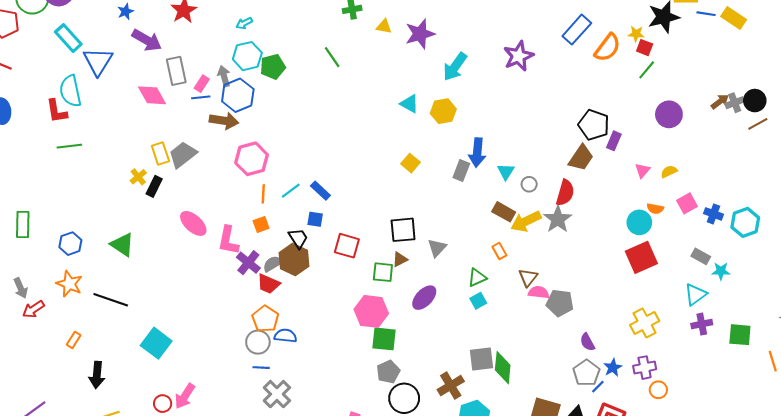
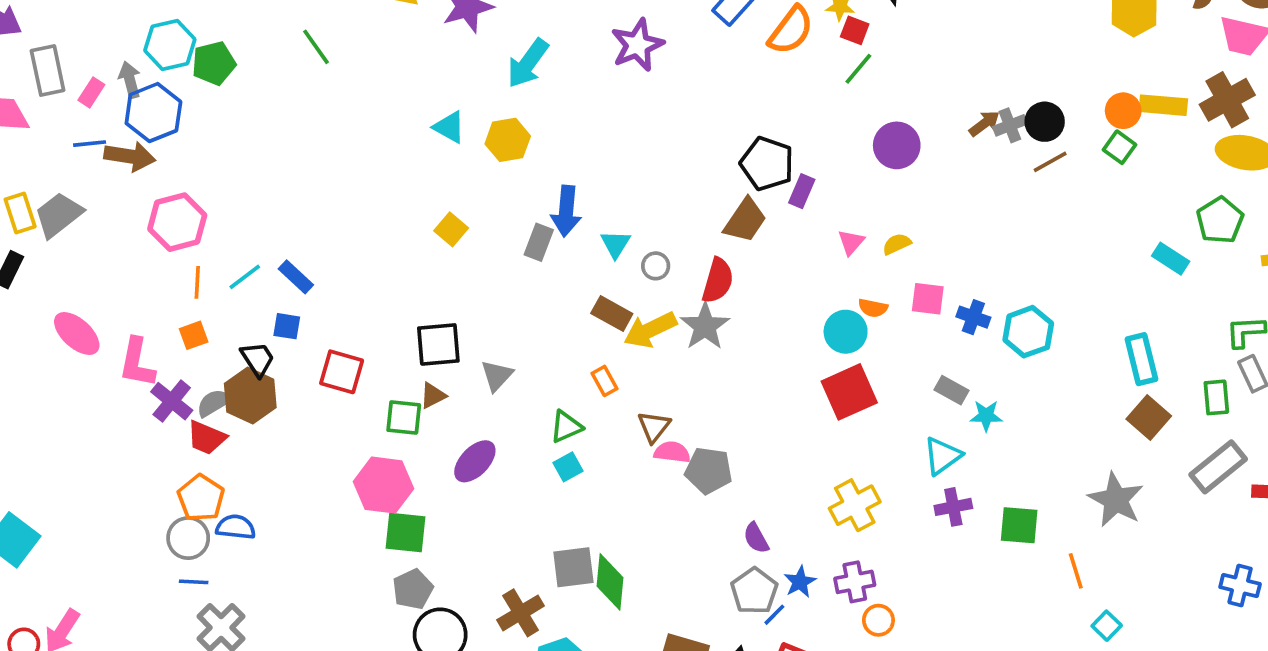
blue line: (201, 97) -> (90, 144), moved
pink square: (687, 203) -> (928, 299), turned 36

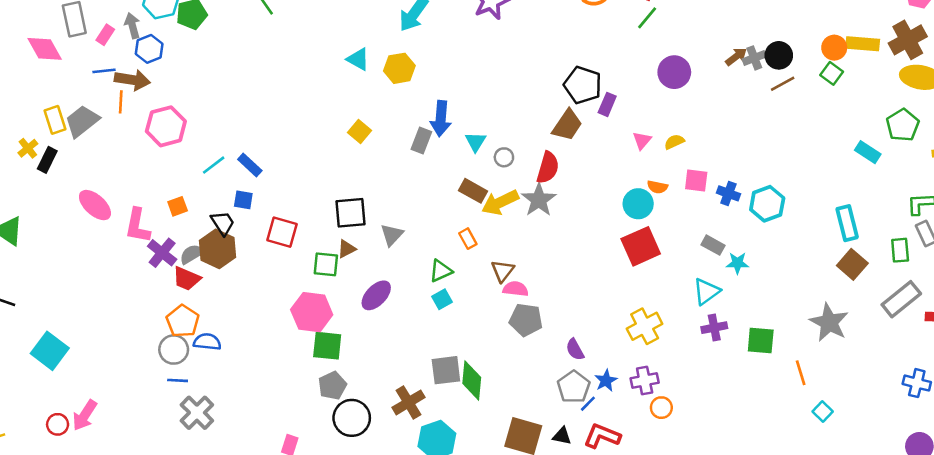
blue hexagon: (153, 113) -> (149, 49), size x0.7
orange line: (197, 282) -> (121, 102), moved
gray pentagon: (709, 470) -> (526, 320), moved

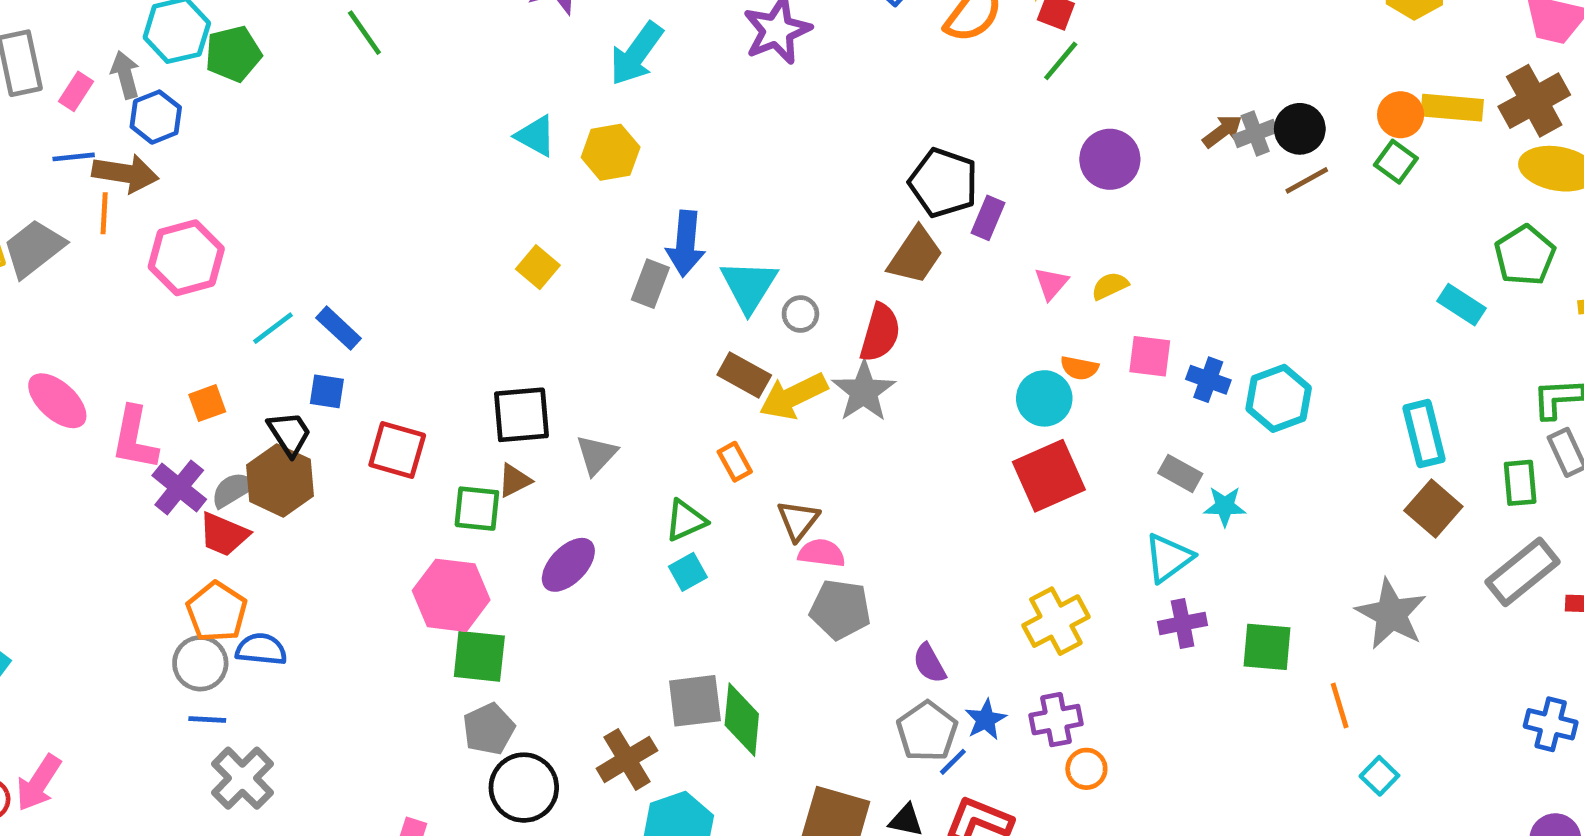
cyan triangle: (476, 142) -> (749, 286), size x1.5

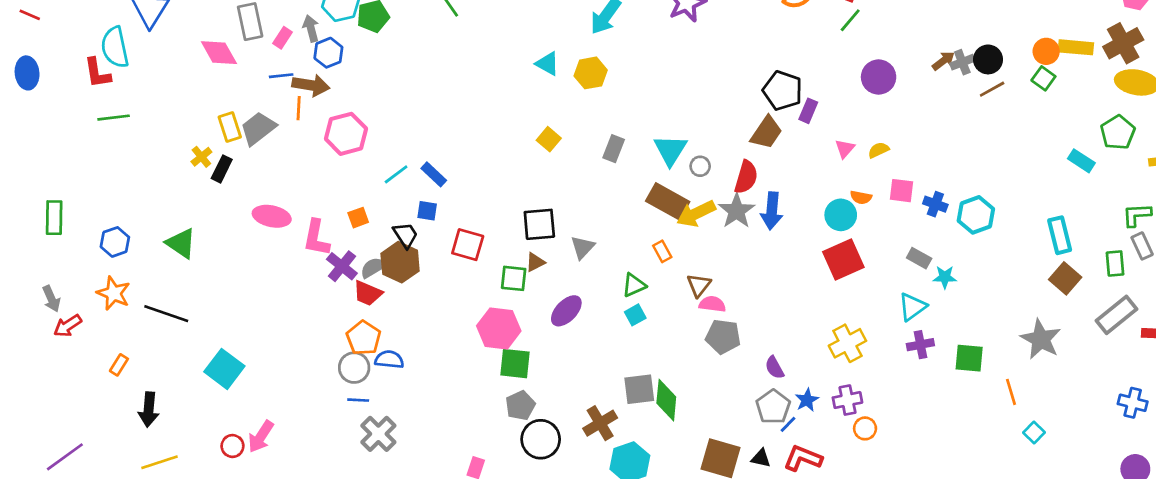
blue arrow: (686, 244) -> (772, 211), moved
brown rectangle: (744, 375) -> (668, 201), size x1.4
pink ellipse: (57, 401) -> (272, 216), turned -30

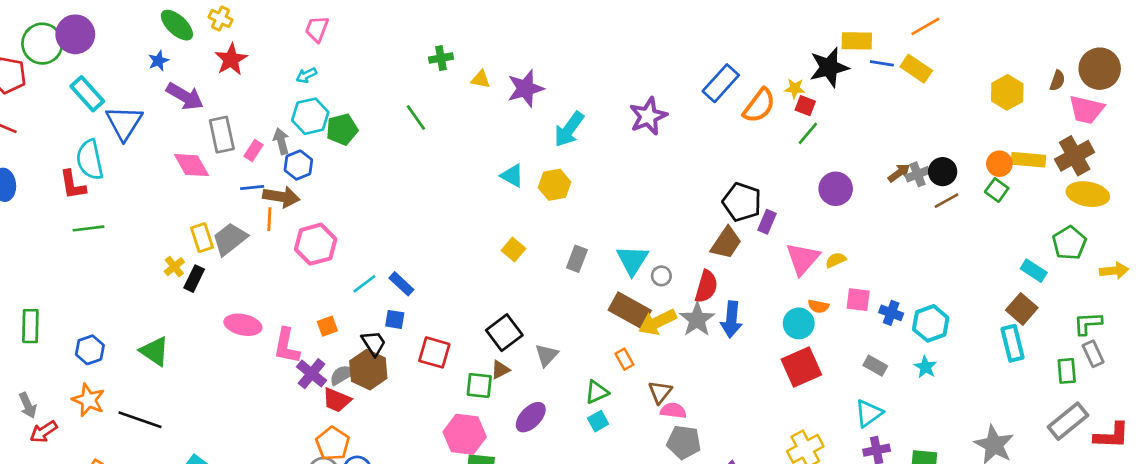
pink triangle: (845, 149) -> (803, 259), size x1.8
black square: (539, 224) -> (504, 333), turned -32
cyan star: (945, 277) -> (925, 367), moved, turned 30
brown square: (1065, 278) -> (1022, 309), moved

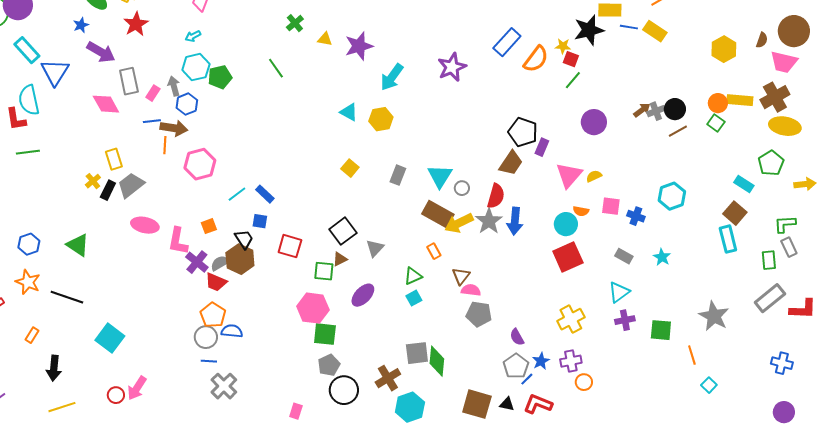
green cross: (441, 58) -> (295, 23), turned -30
gray trapezoid: (230, 239) -> (131, 185), moved
cyan hexagon: (931, 323) -> (672, 196), moved

